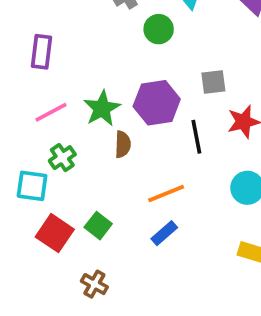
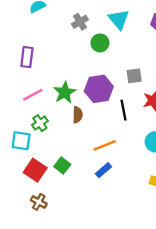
brown cross: (94, 284) -> (39, 202), moved

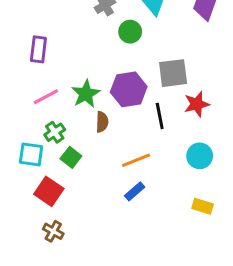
gray square: (134, 76) -> (173, 73), size x1.5
green square: (62, 165) -> (71, 157), moved

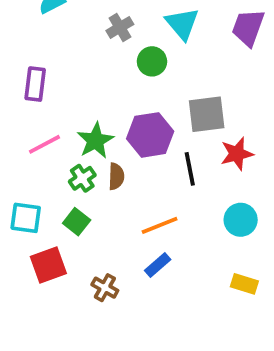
green cross: (55, 132) -> (82, 178), moved
red square: (49, 191) -> (48, 265), turned 36
brown cross: (53, 231) -> (105, 288), moved

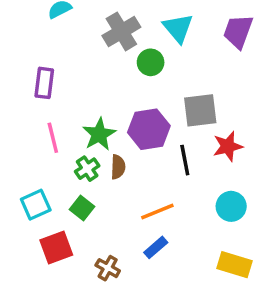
gray cross: (120, 27) -> (121, 31), size x1.5
pink line: (45, 144) -> (53, 138), turned -76
cyan square: (26, 218) -> (36, 205), turned -32
yellow rectangle: (244, 284) -> (235, 265), size x1.4

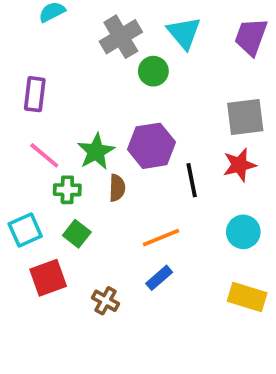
gray square: (200, 110) -> (245, 117), moved
pink line: (53, 138) -> (44, 155), turned -36
green cross: (87, 169) -> (67, 190), moved, turned 35

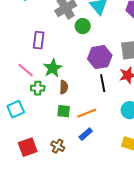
purple rectangle: (35, 94) -> (39, 40), moved
purple hexagon: (151, 146) -> (100, 57), moved
green square: (77, 234) -> (64, 111), moved, turned -32
red square: (48, 278) -> (28, 147), moved

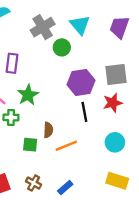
brown semicircle: (64, 87) -> (48, 130), moved
green square: (64, 111) -> (30, 145), moved
blue rectangle: (86, 134) -> (65, 188), moved

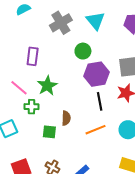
green circle: (62, 47) -> (83, 51), moved
orange line: (66, 146) -> (95, 130), moved

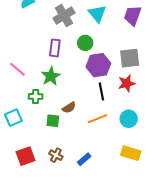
purple rectangle: (33, 56) -> (55, 48), moved
pink line: (19, 88) -> (17, 69), moved
brown semicircle: (66, 118) -> (69, 108), turned 56

